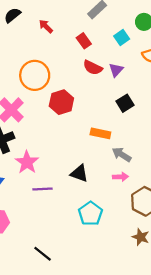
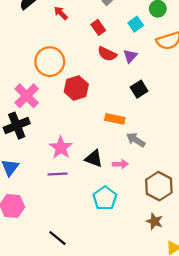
pink star: (27, 162) -> (61, 148), moved
pink arrow: (121, 177) -> (120, 164), moved

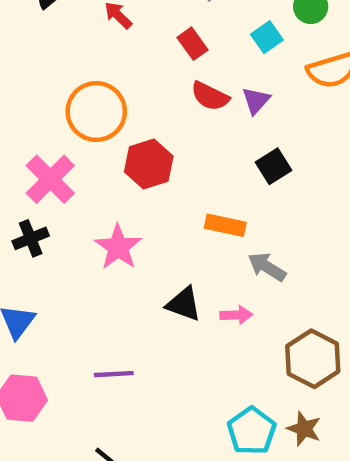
black cross: (17, 126) -> (31, 238), size x0.7
pink star: (61, 148) -> (118, 247), moved
purple line: (57, 174) -> (114, 374), moved
cyan pentagon: (105, 198) -> (252, 431), moved

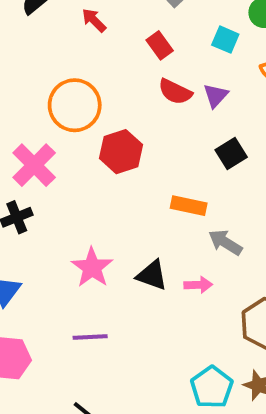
cyan square: (267, 37) -> (225, 40), turned -32
pink star: (118, 247) -> (92, 267), moved

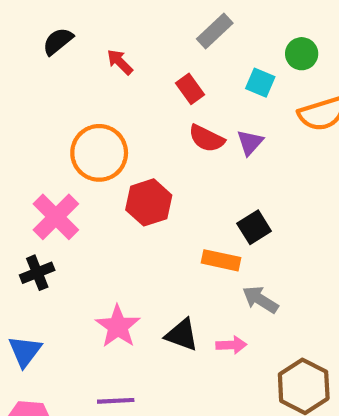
black square: (231, 154) -> (254, 227), moved

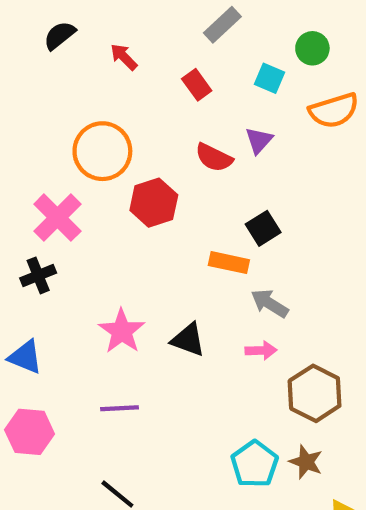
red semicircle: (207, 138) -> (214, 158), moved
pink arrow: (231, 345) -> (261, 350), moved
blue triangle: (25, 351) -> (25, 357), turned -45

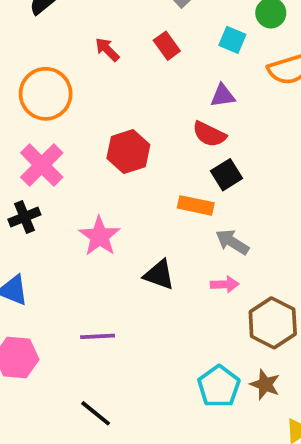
red arrow: (124, 57) -> (107, 50), moved
purple triangle: (259, 140) -> (223, 96), turned 40
orange circle: (102, 151) -> (46, 94), moved
red semicircle: (214, 158) -> (209, 134), moved
pink star: (122, 331) -> (99, 236), moved

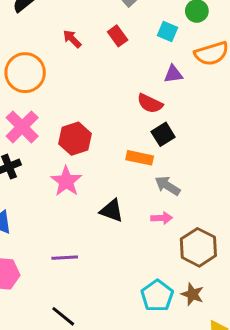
purple triangle: (223, 96) -> (173, 74), moved
red hexagon: (128, 152) -> (75, 139), moved

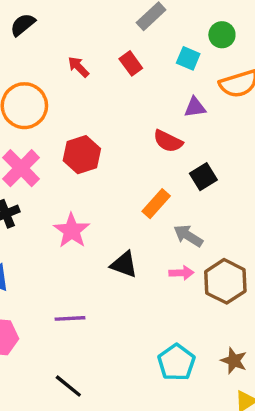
black square: (163, 134) -> (203, 177), moved
red hexagon: (75, 139) -> (82, 155), moved
orange rectangle: (140, 158) -> (156, 204), turned -60
brown hexagon: (198, 247) -> (225, 281), moved
brown star: (192, 294) -> (234, 361), moved

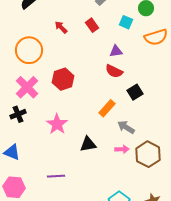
purple triangle: (195, 107) -> (116, 51), moved
black triangle: (124, 264) -> (88, 144), turned -30

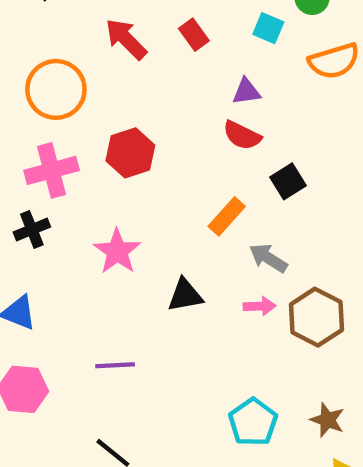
red arrow: (61, 27) -> (126, 39), size x1.5
pink cross: (27, 87) -> (52, 170), turned 30

